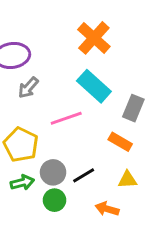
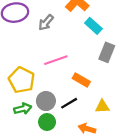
cyan rectangle: (94, 86) -> (93, 26), moved, size x0.7
gray arrow: (28, 88) -> (46, 23), moved
orange rectangle: (120, 142) -> (81, 80), moved

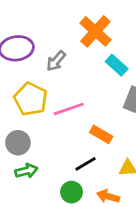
yellow pentagon: (22, 80) -> (31, 99), moved
gray circle: (46, 101) -> (18, 143), moved
green circle: (47, 122) -> (71, 192), moved

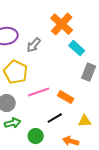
pink line: (69, 109) -> (39, 92), moved
green circle: (71, 192) -> (36, 136), moved

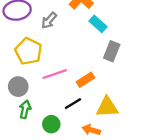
orange rectangle: (66, 97) -> (85, 80), turned -63
yellow triangle: (85, 121) -> (107, 107), size x1.5
green arrow: (13, 123) -> (25, 109), turned -63

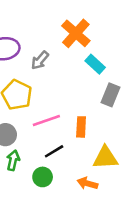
orange rectangle: (85, 80) -> (81, 127), turned -54
black line: (73, 104) -> (54, 151), moved

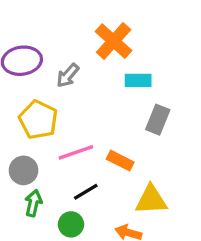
cyan rectangle: (95, 64) -> (138, 80), turned -42
orange rectangle: (81, 127) -> (120, 161), turned -66

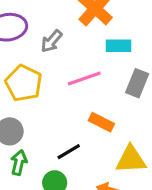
pink line: (76, 152) -> (84, 79), moved

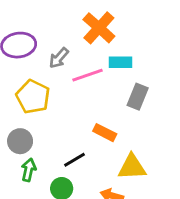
pink line: (84, 79) -> (87, 75), moved

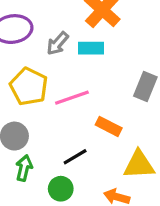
cyan rectangle: (120, 62) -> (91, 48), moved
pink line: (87, 75) -> (72, 98), moved

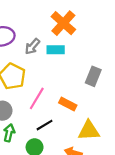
pink line: (72, 98) -> (37, 98), moved, turned -40

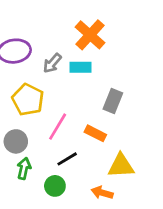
gray rectangle: (93, 76) -> (113, 101), moved

